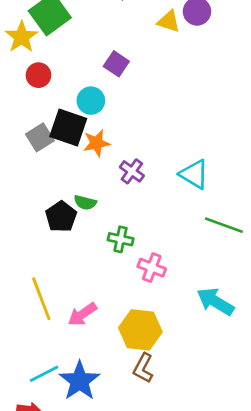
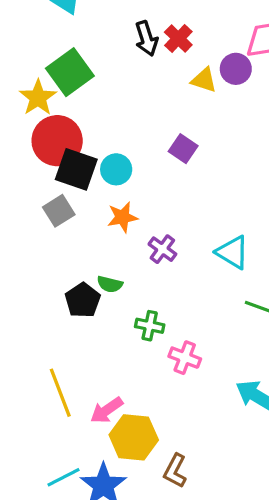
purple square: (116, 64) -> (183, 149), moved
red circle: (38, 75) -> (57, 141), size x1.8
black square: (68, 127) -> (76, 169), moved
yellow hexagon: (140, 330) -> (134, 437), moved

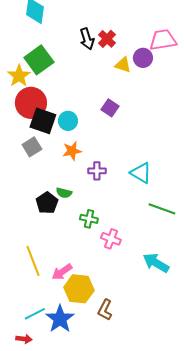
purple cross: (162, 249) -> (97, 171), turned -36

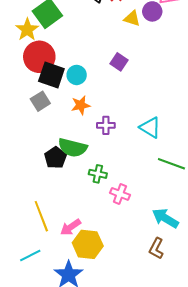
green semicircle: (64, 193) -> (73, 148), size x1.8
brown L-shape: (105, 310) -> (156, 248), moved
cyan line: (35, 314) -> (30, 256), moved

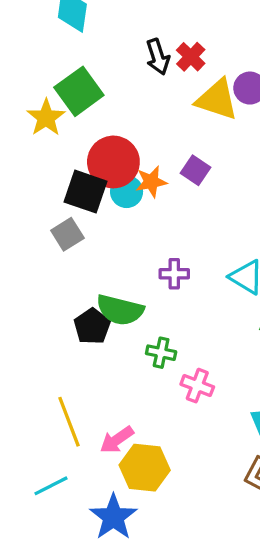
yellow triangle: (132, 18) -> (217, 100), size x1.6
red circle: (39, 57) -> (113, 162), moved
orange star: (81, 105) -> (151, 182), moved

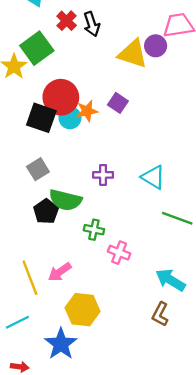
red cross: (191, 57) -> (67, 21), moved
gray square: (67, 234) -> (38, 169), moved
pink arrow: (117, 440) -> (60, 272), moved

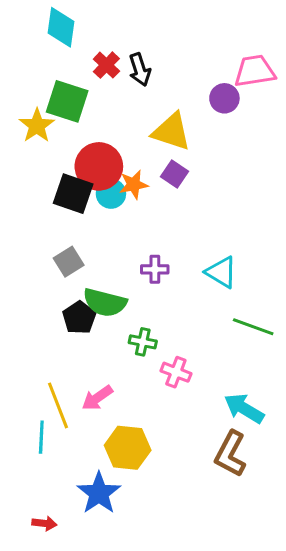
green square: (37, 48) -> (67, 101), turned -36
yellow triangle: (133, 54) -> (171, 132), moved
brown L-shape: (160, 314) -> (230, 454), size x1.4
cyan line: (17, 322) -> (41, 437), moved, turned -60

